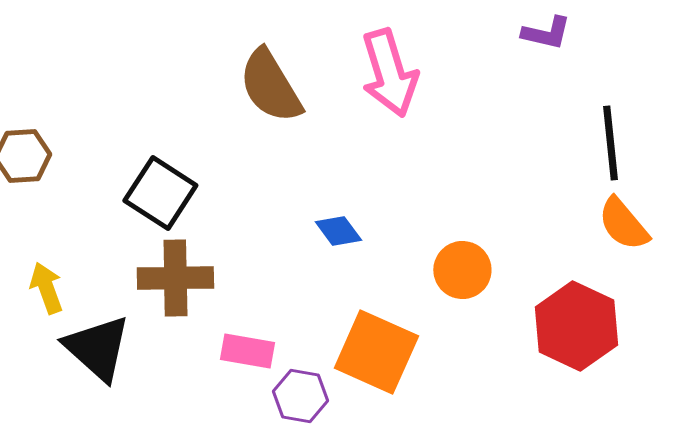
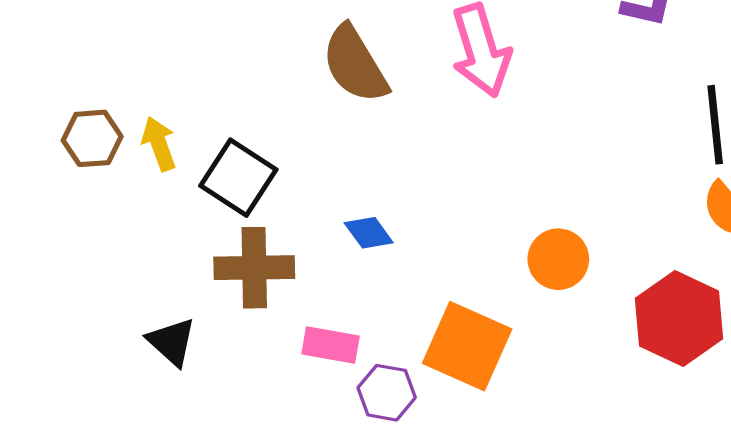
blue diamond: (338, 231) -> (369, 233), moved
yellow arrow: (46, 288) -> (159, 144), moved
black triangle: (97, 348) -> (172, 342), size x0.7

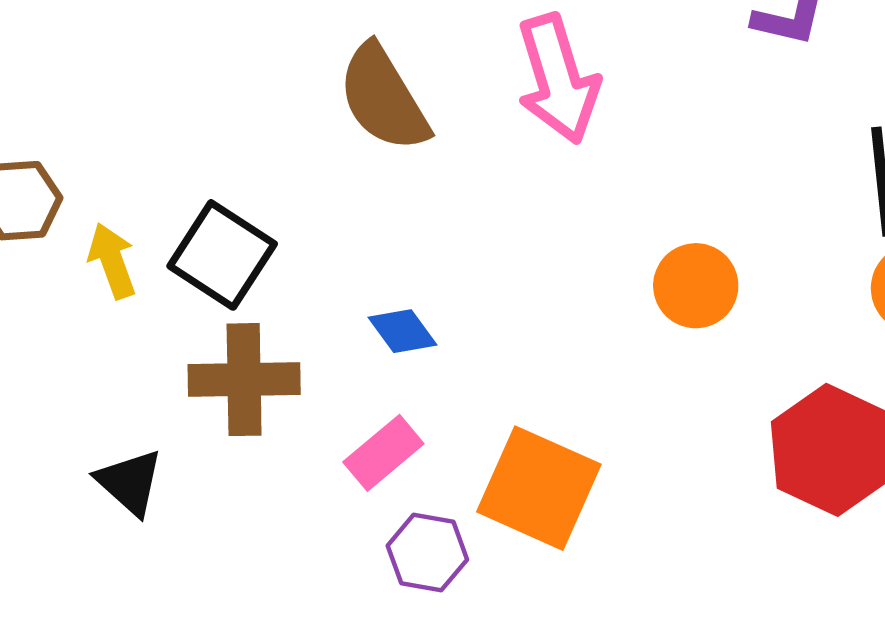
yellow arrow: (159, 144) -> (112, 261), moved
orange circle: (558, 259) -> (696, 286), moved
pink rectangle: (331, 345) -> (383, 453), moved, turned -50

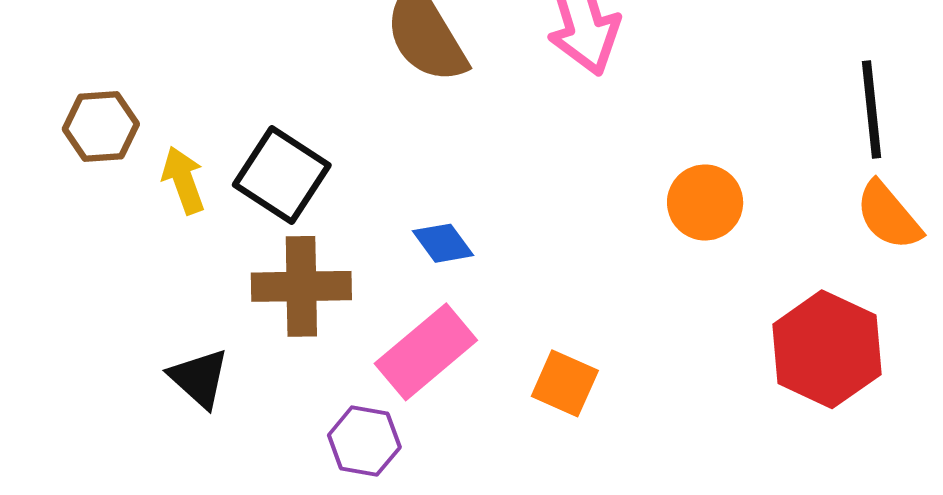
pink rectangle: (383, 453) -> (426, 352), size x1.4
orange square: (539, 488) -> (565, 383), size x0.6
purple hexagon: (427, 553) -> (364, 441), moved

